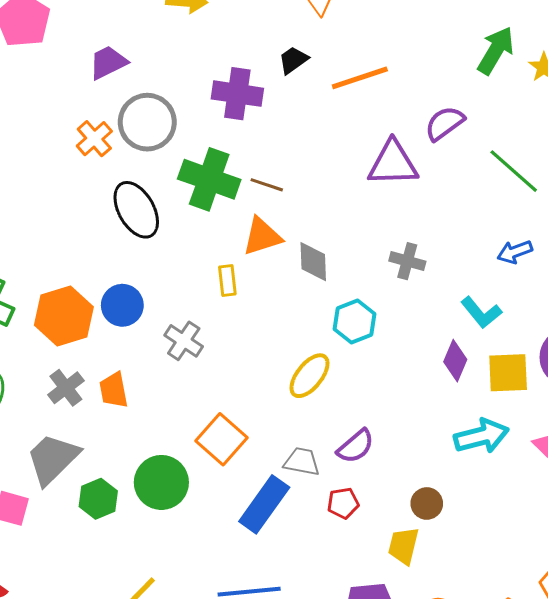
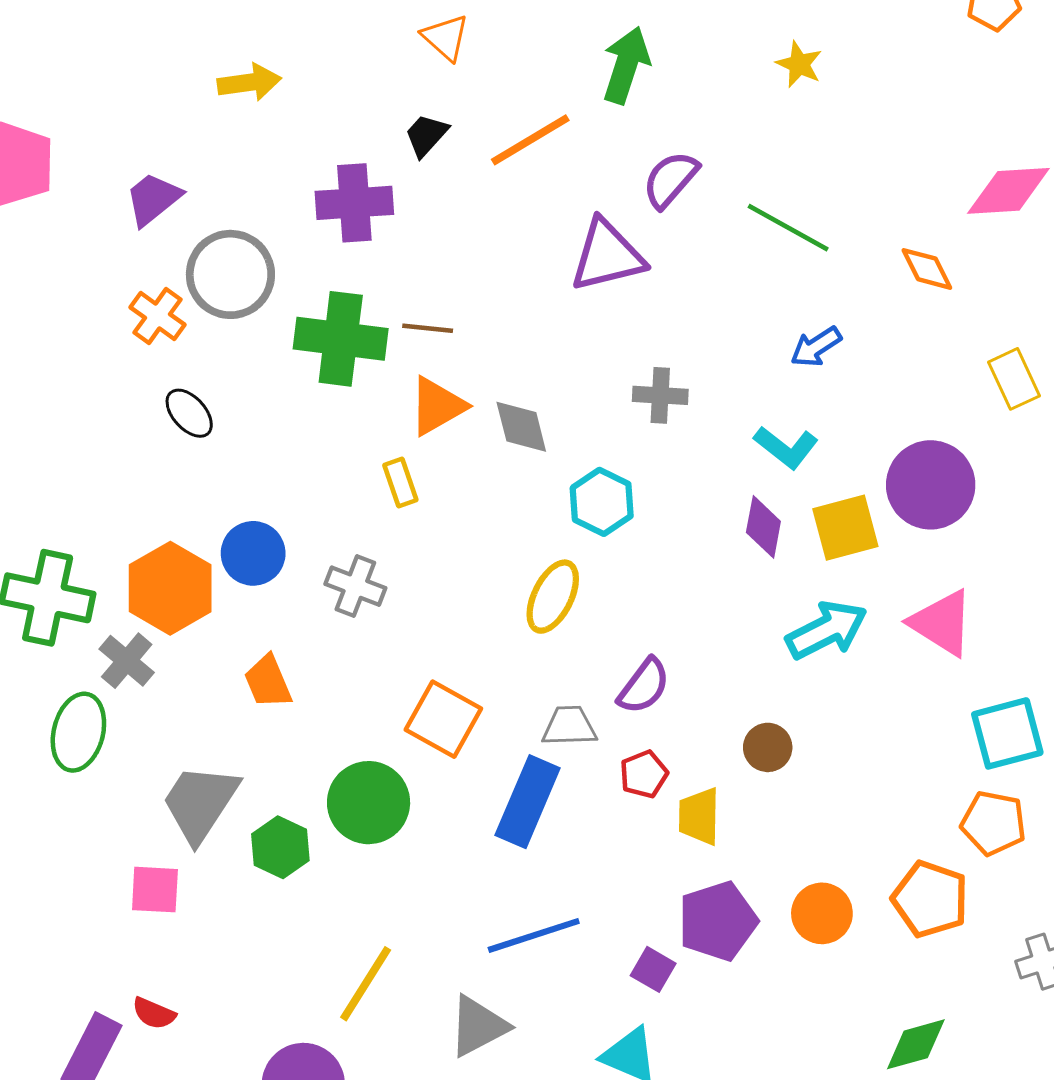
green arrow: (496, 50) -> (626, 65), moved
black ellipse: (136, 210) -> (189, 413), moved, size x0.6
gray cross: (66, 388) -> (127, 661), moved
yellow trapezoid: (404, 546) -> (699, 816), moved

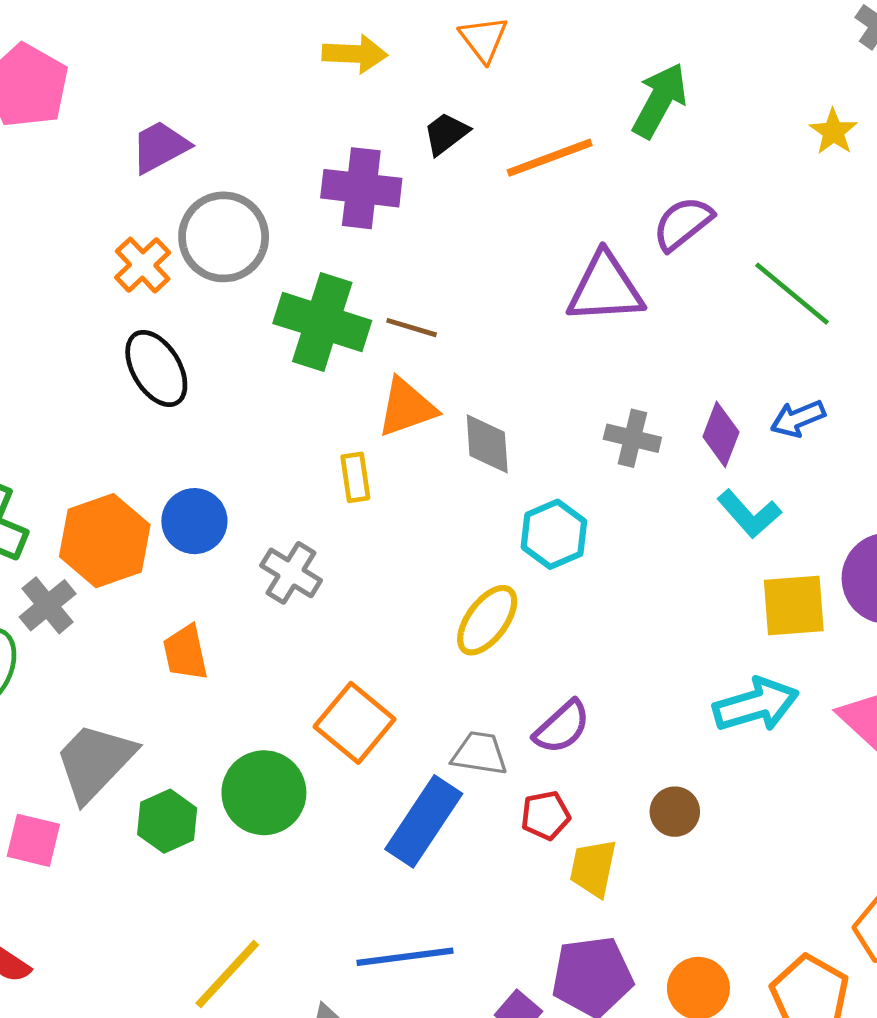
yellow arrow: (249, 82) -> (355, 54), moved
black ellipse: (189, 413) -> (156, 368), size x1.4
purple diamond: (763, 527) -> (721, 434), moved

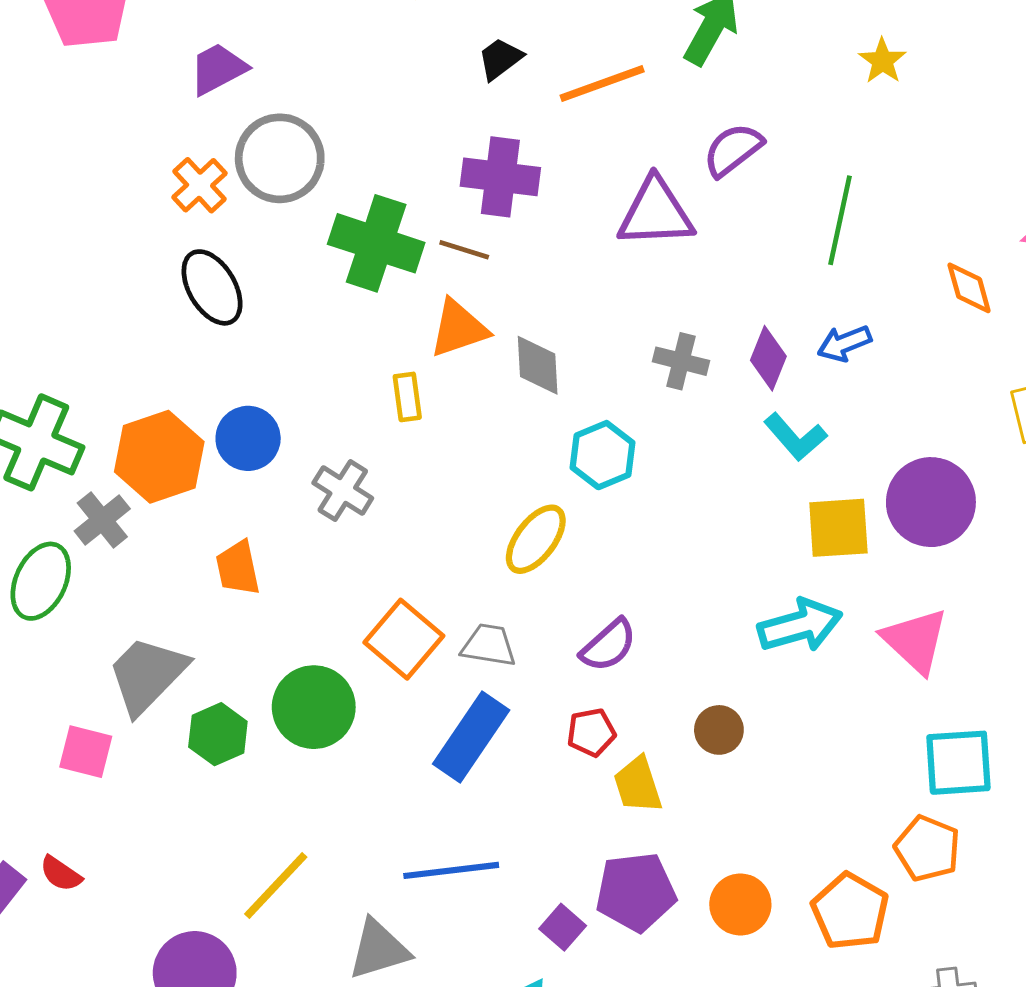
purple cross: (361, 188) -> (500, 177), moved
green line: (792, 294) -> (840, 220), turned 62
gray trapezoid: (480, 753) -> (489, 645), moved
yellow trapezoid: (593, 868) -> (638, 785), turned -30

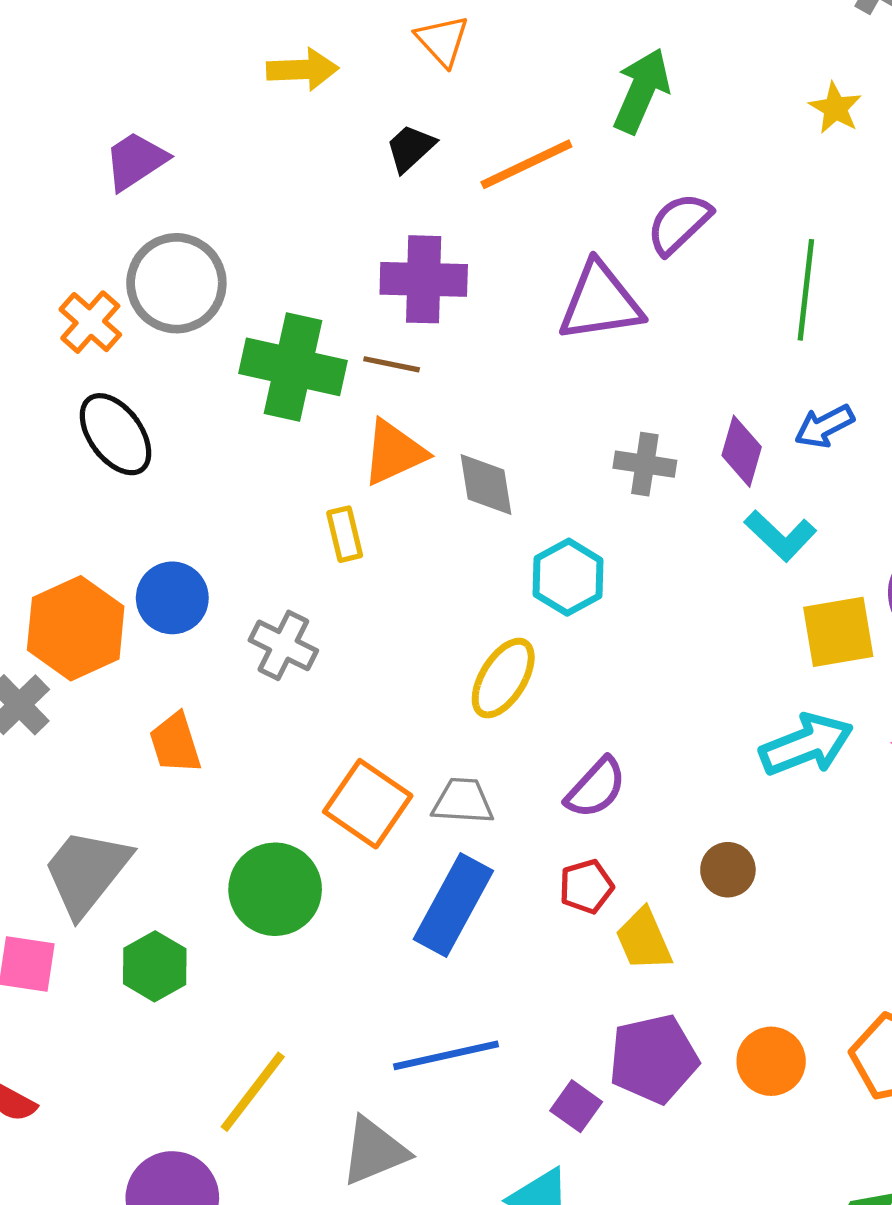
purple trapezoid: (218, 69) -> (136, 161), moved
green hexagon: (218, 734) -> (155, 966), moved

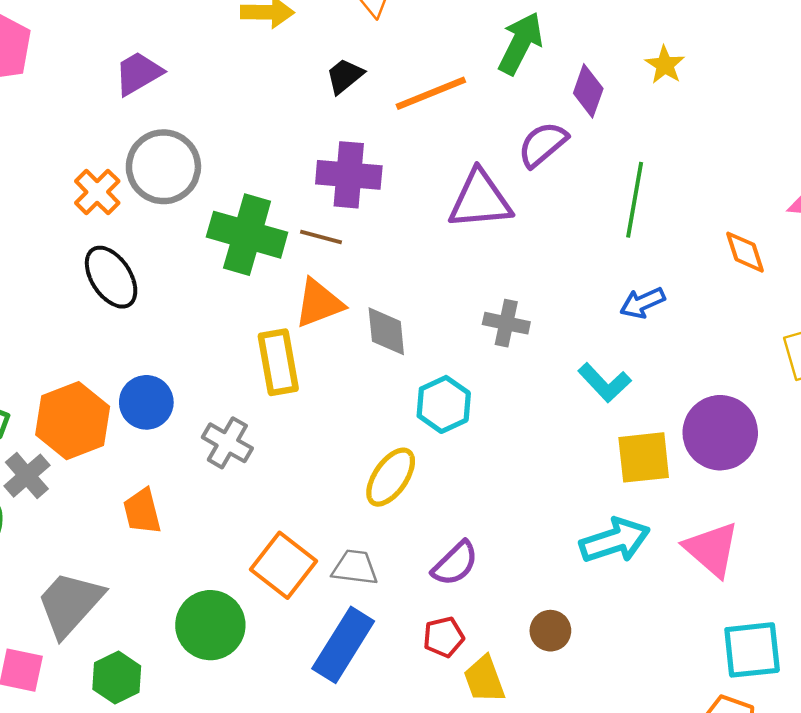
purple diamond: (742, 451) -> (588, 91), moved
yellow rectangle: (345, 534) -> (278, 362), size x1.6

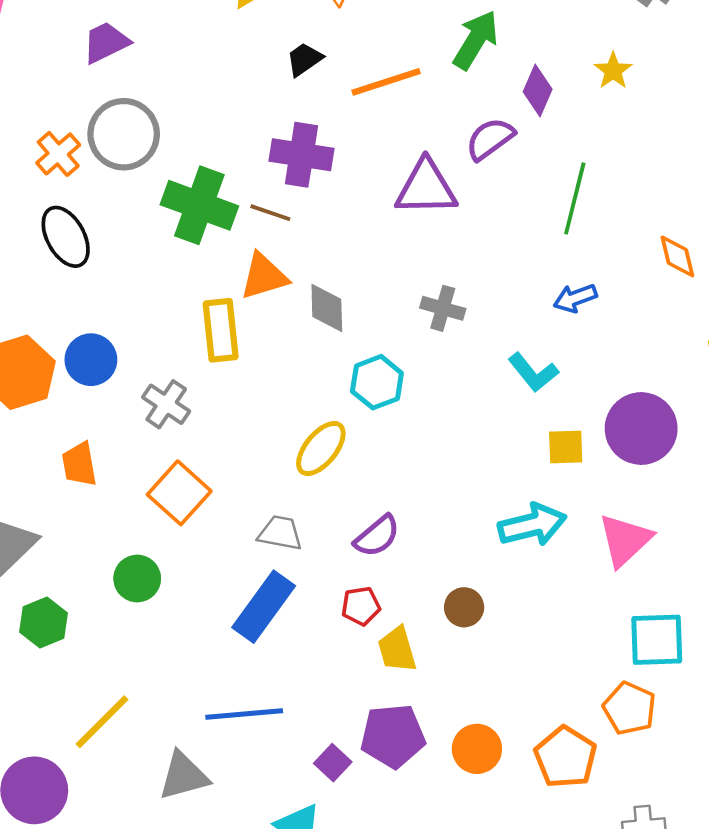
yellow square: (644, 457) -> (566, 447), size x0.7
pink triangle: (712, 549) -> (625, 540), turned 32
orange square: (284, 565) -> (179, 493), moved
green circle: (210, 625) -> (137, 579), size x0.7

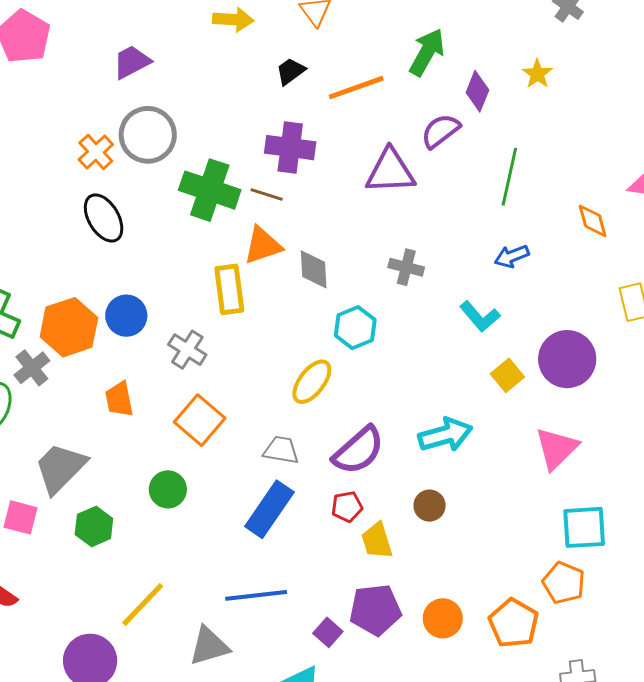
yellow square: (566, 447) -> (507, 375), turned -36
cyan arrow: (532, 525) -> (445, 435), moved
purple semicircle: (377, 536) -> (358, 450), size x1.4

